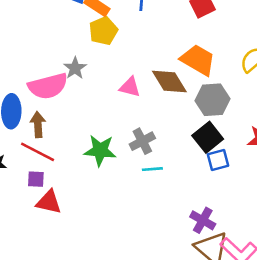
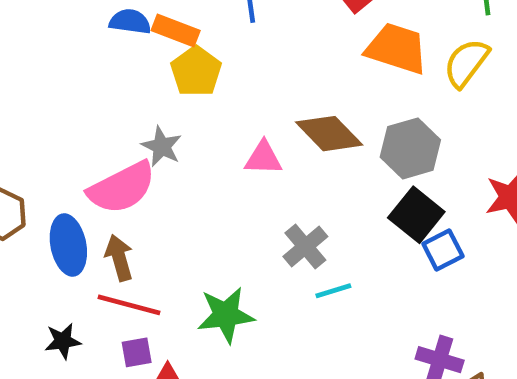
orange trapezoid: (198, 60) -> (397, 48), moved
green star: (100, 150) -> (226, 315), moved

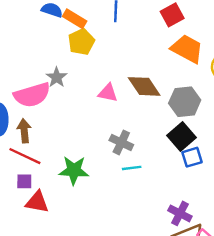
gray cross: (305, 247) -> (121, 142), turned -35

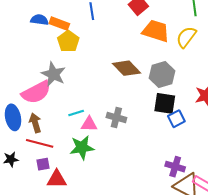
gray star: (57, 77) -> (53, 74), size x1.4
pink triangle: (108, 93) -> (89, 124), moved
black square: (182, 136) -> (165, 103), turned -30
cyan line: (132, 168) -> (76, 113), moved

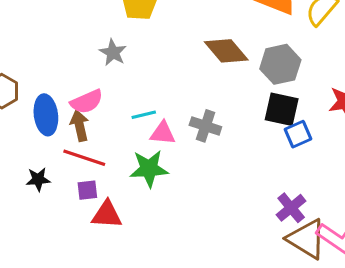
gray star: (53, 74) -> (113, 52), size x0.7
pink semicircle: (36, 92) -> (87, 102), moved, size x0.7
purple cross: (175, 167) -> (291, 208), turned 30

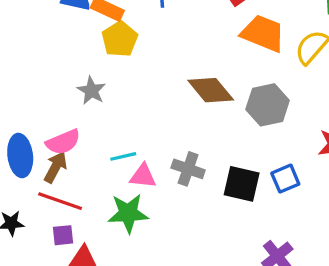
black square: (282, 109) -> (242, 184), moved
brown arrow: (80, 126) -> (56, 167), turned 40

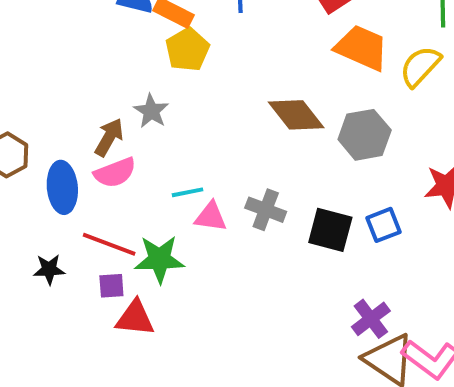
brown arrow: (56, 167) -> (109, 137), moved
green star: (128, 213) -> (159, 259), moved

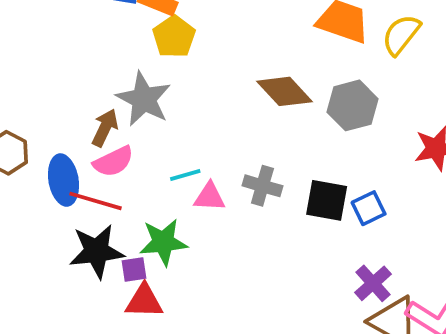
gray star: (151, 111) -> (144, 99), size x1.6
blue square: (384, 225) -> (369, 208), moved
red line: (109, 244) -> (96, 201), moved
black star: (49, 269) -> (97, 251), moved, size x1.8
purple square: (111, 286) -> (134, 269), moved

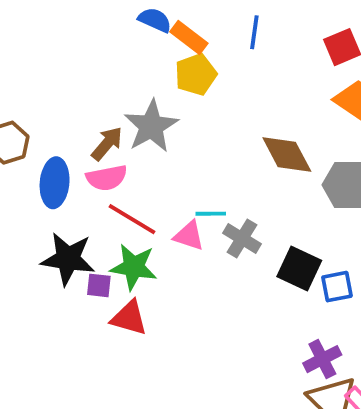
cyan line: (185, 175) -> (211, 214), moved
red line: (96, 201) -> (132, 219), moved
red triangle: (144, 301) -> (129, 318), moved

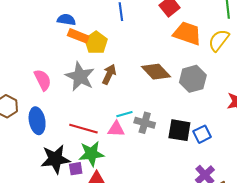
orange rectangle: (189, 37) -> (78, 36), moved
brown arrow: (107, 144) -> (109, 74), moved
pink semicircle: (107, 178) -> (43, 80), moved, turned -90

